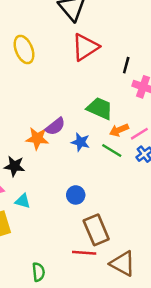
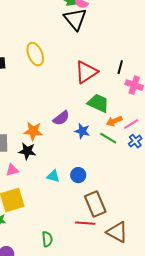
red triangle: (85, 47) -> (86, 72), moved
orange star: (37, 138) -> (33, 131), moved
cyan triangle: (23, 201) -> (53, 176), moved

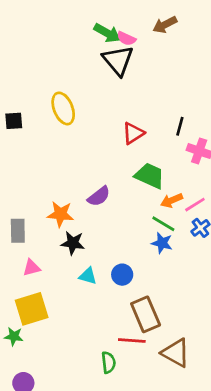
red triangle: (86, 72) -> (133, 133), size x0.7
blue star: (82, 131) -> (162, 243), moved
black star: (27, 151) -> (73, 243), moved
green semicircle: (47, 239) -> (108, 362), moved

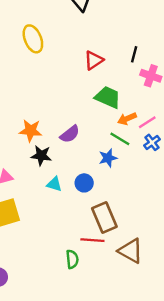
purple semicircle: (99, 196) -> (70, 134), moved
blue star: (162, 243) -> (108, 158), moved, turned -30

